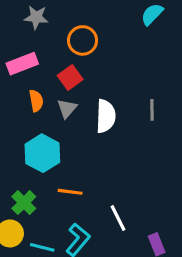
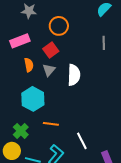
gray line: (152, 110) -> (104, 43), moved

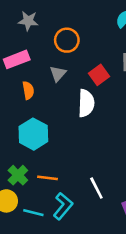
red square: (51, 50) -> (99, 75), moved
gray triangle: (49, 70) -> (58, 74), moved
orange line: (51, 124) -> (48, 178), moved

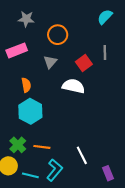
orange semicircle: (28, 90) -> (26, 85), moved
white semicircle: (86, 103) -> (73, 86), turned -80

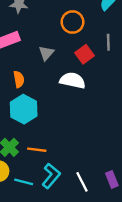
orange circle: (58, 35) -> (73, 22), moved
white line: (82, 155) -> (82, 182), moved

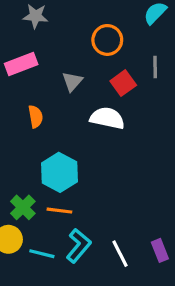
cyan hexagon: (24, 109) -> (59, 172), moved

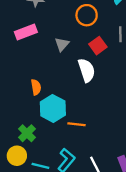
orange semicircle: (36, 117) -> (36, 87), moved
white semicircle: (107, 118) -> (87, 70), turned 60
orange line: (59, 211) -> (76, 124), moved

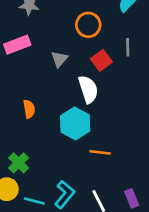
cyan hexagon: (53, 108) -> (75, 123), moved
orange line: (76, 124) -> (100, 152), moved

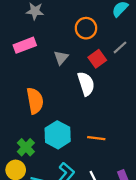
gray line: (128, 47) -> (120, 47), turned 49
orange semicircle: (29, 109) -> (35, 101), size x1.6
cyan hexagon: (75, 123) -> (58, 135), moved

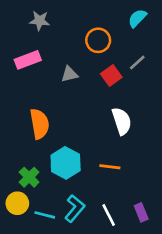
gray triangle: (61, 58) -> (69, 74), turned 35
white semicircle: (86, 84) -> (122, 121), moved

